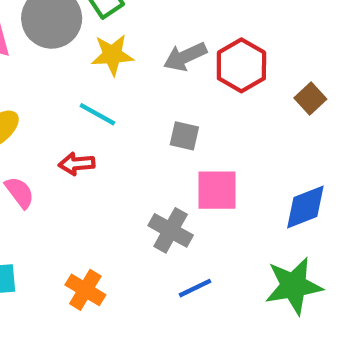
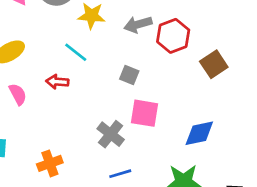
brown square: (310, 99) -> (214, 64), size x1.4
orange cross: (85, 290) -> (50, 163), turned 30

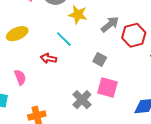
gray arrow: (138, 24) -> (110, 24), turned 150
pink semicircle: (18, 94) -> (20, 77), moved

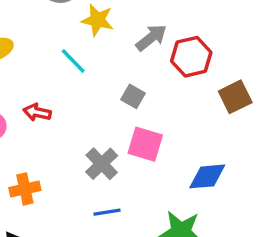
red arrow: (49, 58) -> (37, 112), moved

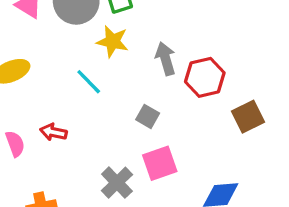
gray arrow: (151, 38) -> (165, 59), turned -68
pink square: (145, 144) -> (160, 163), turned -36

